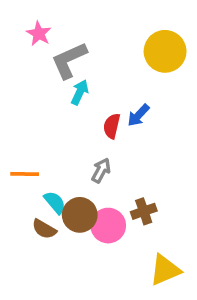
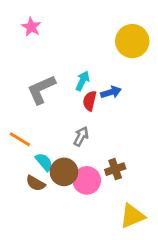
gray L-shape: (69, 60) -> (41, 89), moved
cyan arrow: (80, 92) -> (82, 81), moved
blue arrow: (138, 115) -> (111, 92), turned -150
orange line: (25, 174) -> (20, 139), turned 30

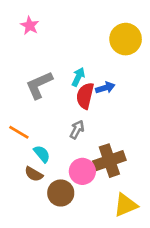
red semicircle: (90, 101) -> (85, 96), size x1.4
brown cross: (115, 169) -> (109, 161), size x1.6
brown circle: (64, 172) -> (61, 193), moved

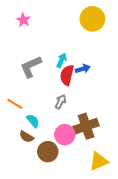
yellow circle: (126, 39) -> (92, 19), moved

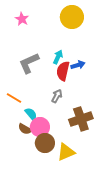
yellow circle: (92, 19) -> (72, 17), moved
pink circle: (65, 135) -> (40, 127), moved
yellow triangle: (99, 161) -> (66, 152), moved

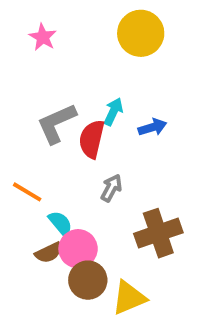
red semicircle: (63, 71) -> (92, 139), moved
brown semicircle: (25, 129) -> (49, 253), turned -56

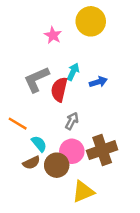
pink star: (43, 37) -> (53, 35), moved
pink circle: (78, 249) -> (72, 151), moved
brown circle: (88, 280) -> (57, 165), moved

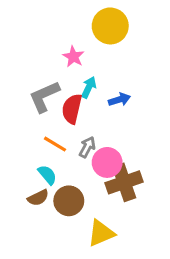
pink star: (53, 35) -> (73, 57), moved
orange line: (18, 124) -> (55, 144), moved
pink circle: (72, 151) -> (107, 162), moved

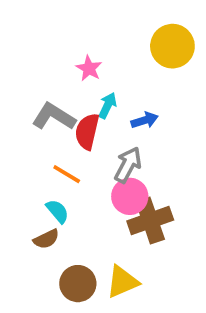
yellow circle: (110, 26) -> (172, 46), moved
gray L-shape: (44, 97) -> (54, 117), turned 56
gray arrow: (87, 147) -> (128, 165), moved, size x1.4
brown circle: (69, 201) -> (78, 284), moved

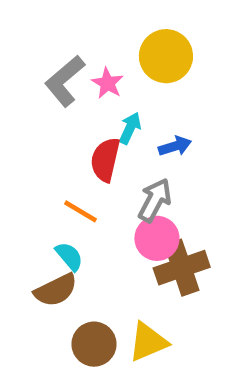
yellow circle: (172, 46) -> (166, 56), moved
gray L-shape: (54, 117) -> (65, 81), moved, turned -72
brown semicircle: (46, 239) -> (56, 290), size x1.4

